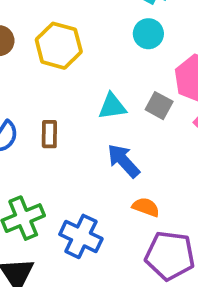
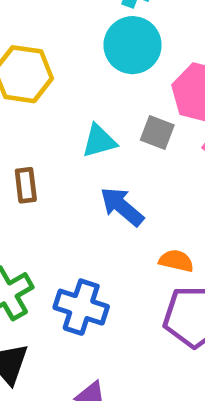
cyan circle: (148, 34) -> (133, 45), size x1.5
orange semicircle: (146, 207) -> (176, 261), moved

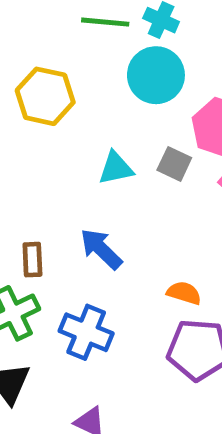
brown rectangle: (26, 185) -> (32, 260), moved
blue arrow: (122, 207) -> (101, 249), moved

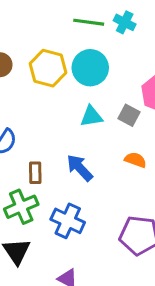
cyan circle: (156, 75) -> (90, 68), moved
orange semicircle: (184, 293) -> (135, 160), moved

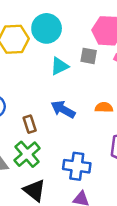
orange semicircle: (135, 160) -> (104, 107), moved
blue cross: (68, 221) -> (77, 166), moved

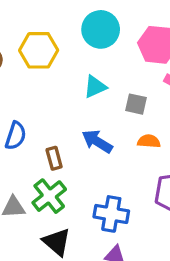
cyan circle: (47, 28) -> (101, 29), moved
gray square: (89, 56) -> (136, 104), moved

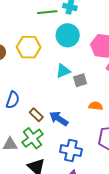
gray square: (136, 104) -> (80, 80), moved, turned -32
blue arrow: (97, 141) -> (59, 119), moved
brown rectangle: (54, 158) -> (36, 115), turned -32

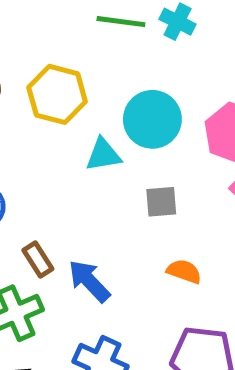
cyan circle: (68, 35) -> (152, 119), moved
cyan triangle: (63, 71) -> (103, 155), moved

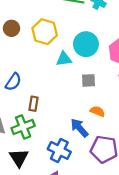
brown rectangle: (38, 259) -> (34, 104), turned 40
blue arrow: (89, 281) -> (79, 128), moved

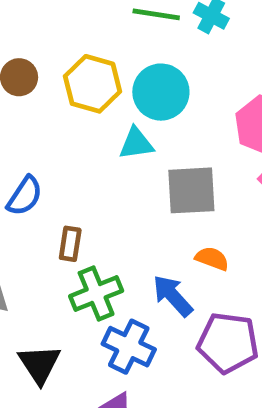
cyan circle: (86, 44) -> (161, 92), moved
gray square: (89, 80) -> (191, 190), size x1.6
green cross: (23, 127) -> (96, 293), moved

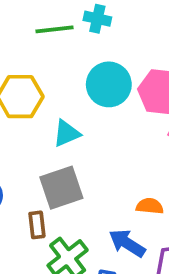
cyan circle: (161, 92) -> (109, 84), moved
gray square: (191, 190) -> (61, 188), moved

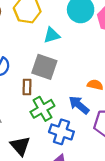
gray square: (61, 188) -> (44, 67), turned 30

